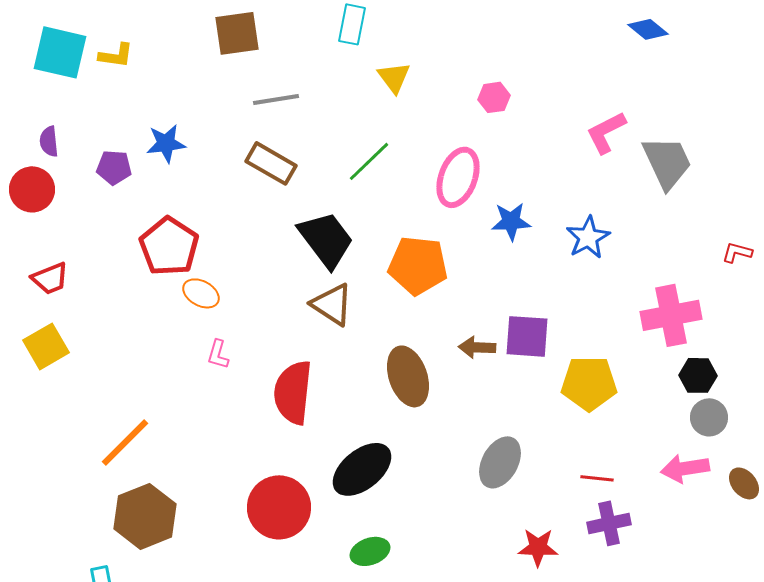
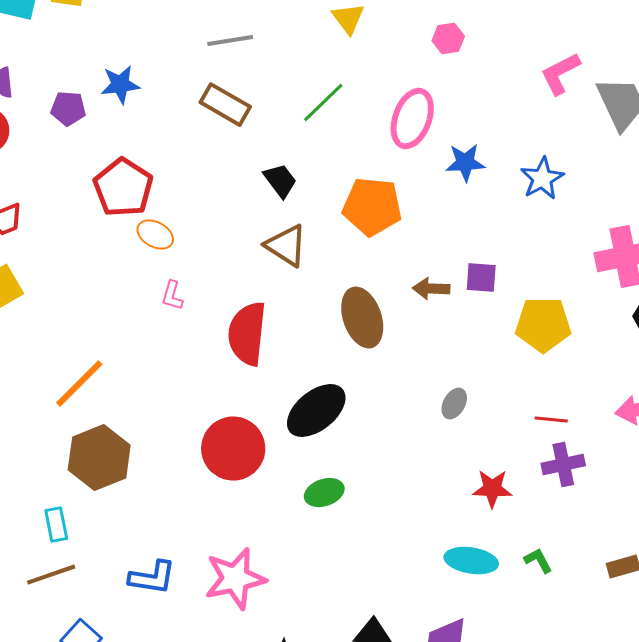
black trapezoid: (326, 239) -> (280, 181), size x0.6
purple square: (527, 336) -> (481, 278), size x0.7
gray ellipse: (500, 462) -> (454, 404), size x0.6

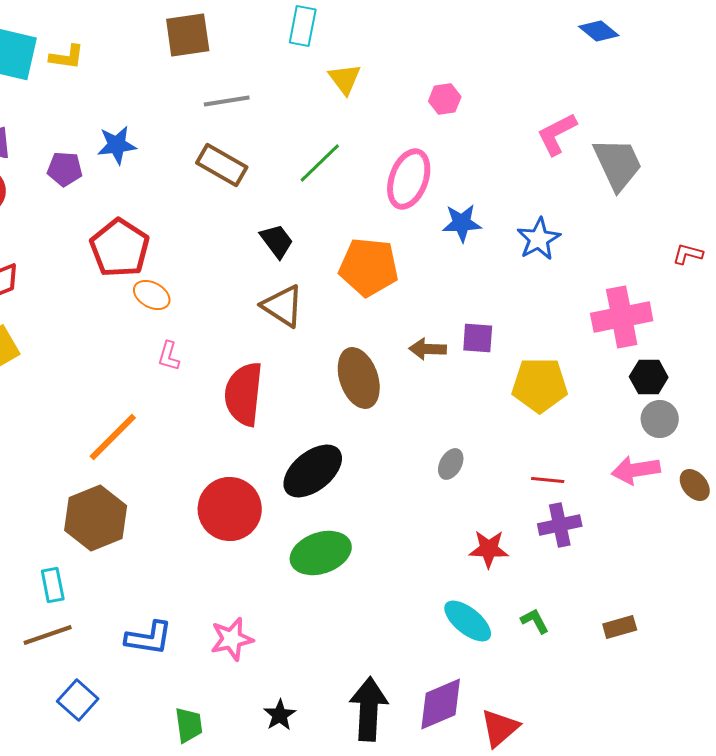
orange line: (79, 384) -> (113, 437), moved
green ellipse: (324, 493) -> (321, 553), size x1.5
cyan ellipse: (471, 561) -> (468, 621), turned 30
pink star: (235, 579) -> (232, 639), size x0.7

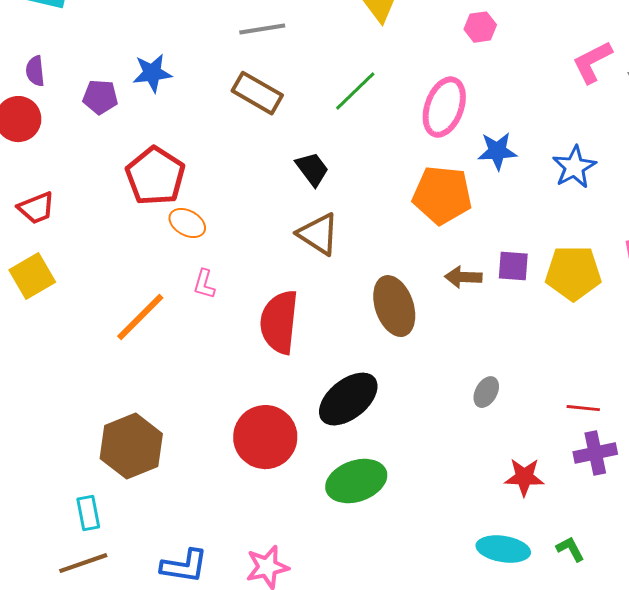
orange pentagon: (369, 267) -> (442, 195), moved
yellow pentagon: (540, 385) -> (573, 273), moved
orange line: (113, 437) -> (140, 317), moved
cyan ellipse: (468, 621) -> (503, 549), turned -30

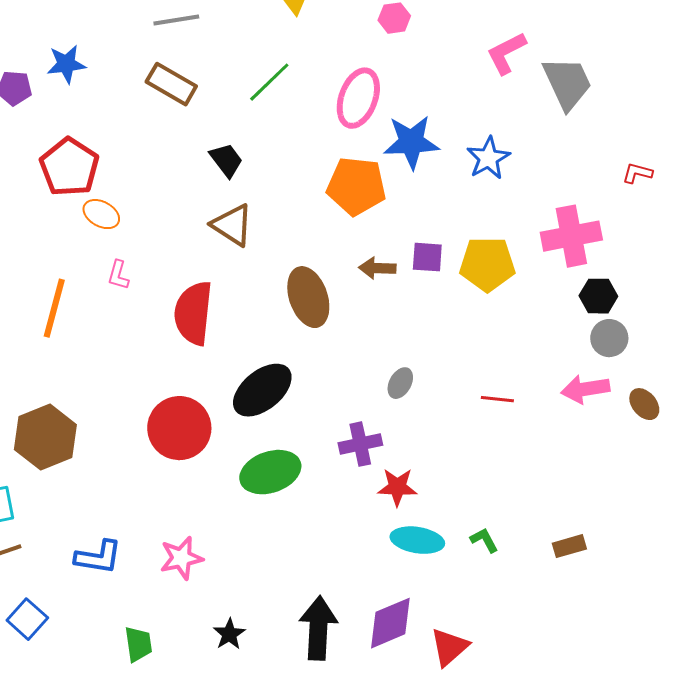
blue star: (497, 151) -> (411, 142), size x1.4
orange line: (140, 317) -> (54, 308), turned -30
purple cross: (595, 453) -> (360, 444), moved
red star: (524, 477) -> (397, 487), moved

